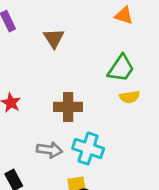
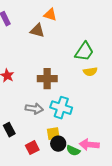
orange triangle: (124, 15) -> (50, 15), moved
brown triangle: (54, 38) -> (37, 31), turned -42

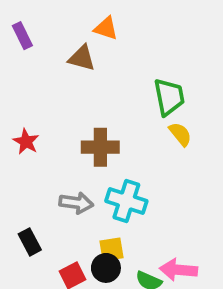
green trapezoid: (84, 52) -> (169, 97), turned -45
yellow semicircle: (90, 72) -> (180, 134), turned -120
black circle: (58, 144) -> (106, 268), moved

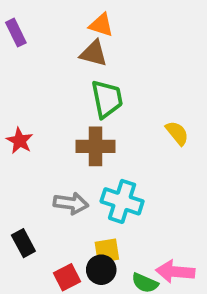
brown triangle: (82, 58) -> (94, 53), moved
green trapezoid: (169, 97) -> (107, 99), moved

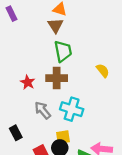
brown triangle: (94, 53) -> (55, 25), turned 42
red star: (20, 141) -> (28, 82), moved
gray arrow: (71, 203) -> (43, 110), turned -138

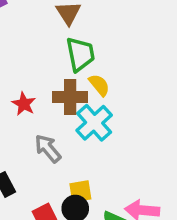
yellow semicircle: (103, 71) -> (99, 85), moved
cyan cross: (72, 109) -> (94, 123), moved, turned 30

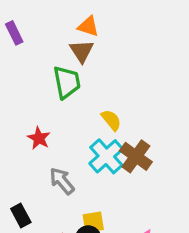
green trapezoid: (80, 54) -> (67, 82), moved
brown cross: (70, 97) -> (136, 156), moved, turned 36

